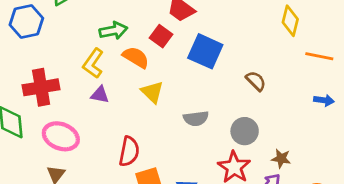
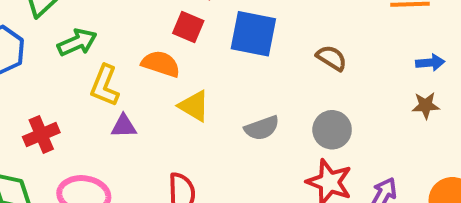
green arrow: (113, 31) -> (77, 42), moved
red cross: (41, 87) -> (41, 135), size x0.7
brown star: (281, 159) -> (426, 105), moved

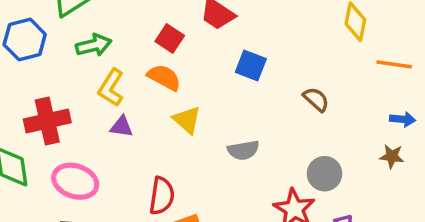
red square: (188, 27) -> (170, 39), moved
blue square: (253, 34) -> (251, 65), size x0.7
gray circle: (332, 130) -> (325, 174), moved
red cross: (41, 135) -> (47, 121), size x1.4

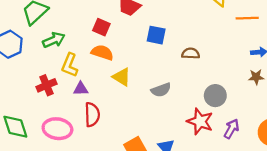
brown semicircle: (316, 99) -> (191, 53), moved, turned -30
red cross: (47, 121) -> (46, 85), moved, size x0.7
red semicircle: (162, 196) -> (92, 115), moved

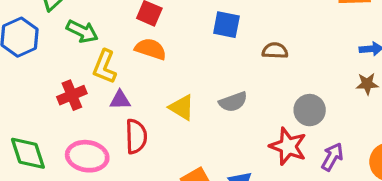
green arrow: (54, 40) -> (82, 31), turned 50
yellow triangle: (122, 77) -> (182, 107), moved

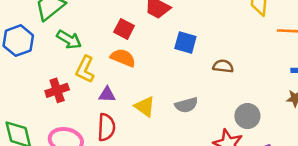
purple triangle: (120, 100) -> (107, 95), moved

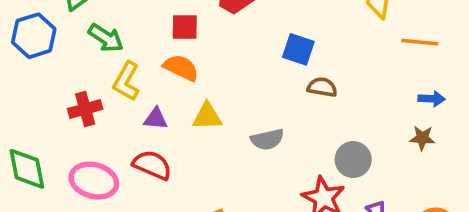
red square: (124, 29) -> (185, 27), turned -30
blue square: (185, 42) -> (298, 49), moved
yellow triangle: (145, 107) -> (207, 116), moved, turned -40
red semicircle: (106, 127) -> (152, 165), turned -72

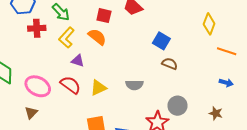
red cross: (85, 109) -> (37, 28), moved
yellow triangle: (207, 116) -> (98, 88), moved, turned -36
brown star: (422, 138) -> (216, 113), moved

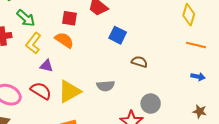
yellow diamond: (209, 24) -> (189, 15), moved
blue square: (161, 41) -> (118, 35), moved
yellow triangle: (98, 88) -> (69, 91), size x1.4
brown star: (216, 113) -> (200, 111), moved

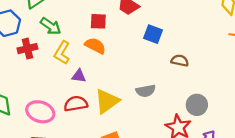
red semicircle: (41, 91) -> (76, 104), turned -35

